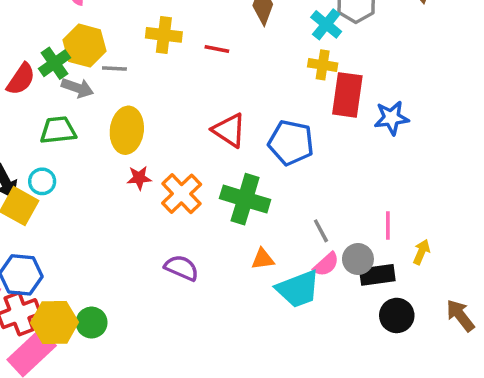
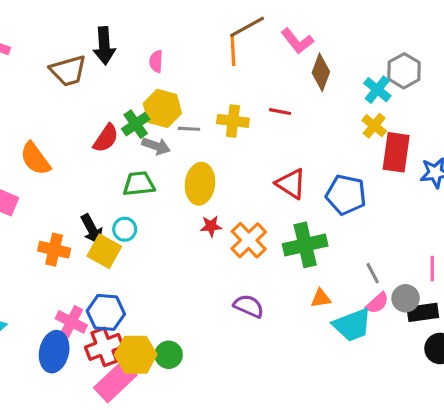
yellow cross: (164, 35) -> (233, 121), moved
yellow cross: (323, 65) -> (374, 126), turned 30
green cross: (245, 199) -> (305, 245), turned -30

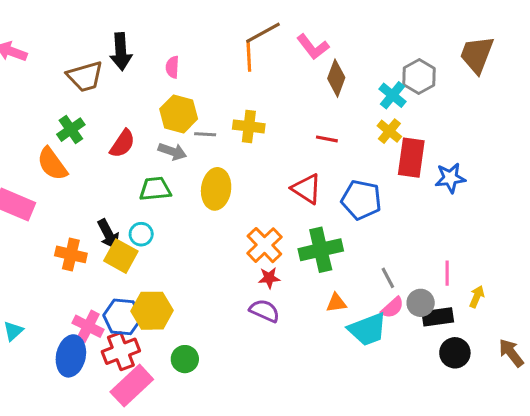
red line: (280, 112) -> (327, 139), moved
green cross: (136, 124) -> (71, 130), moved
red star: (211, 226) -> (269, 278), moved
yellow hexagon: (136, 355) -> (152, 311), moved

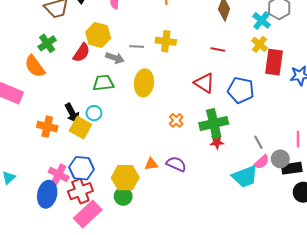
yellow hexagon: (179, 114) -> (98, 35), moved
orange cross: (264, 245) -> (176, 120), size x0.6
red star: (269, 278) -> (217, 142), moved
orange triangle: (336, 303) -> (151, 164), moved
yellow hexagon: (152, 311) -> (125, 178), moved

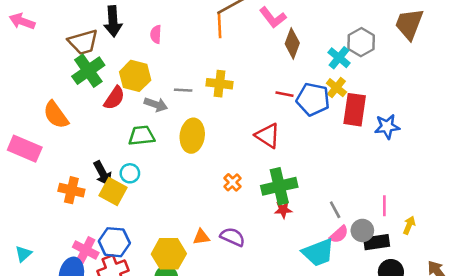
green cross: (47, 43) -> (88, 71), moved, size x1.4
blue pentagon: (241, 90) -> (313, 99), moved

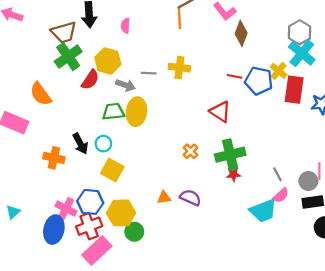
cyan cross: (339, 58) -> (302, 53), moved, size x1.4
yellow ellipse: (192, 136) -> (136, 112), moved
yellow square: (113, 191) -> (112, 170), moved
gray circle: (362, 230) -> (308, 181), moved
yellow hexagon: (169, 254) -> (121, 213), moved

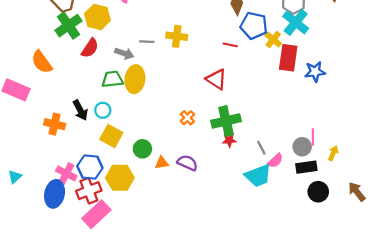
yellow hexagon: (108, 61) -> (97, 17), moved
blue pentagon: (259, 81) -> (254, 26), moved
gray line: (278, 174) -> (261, 148), moved
green circle: (134, 232) -> (142, 149), moved

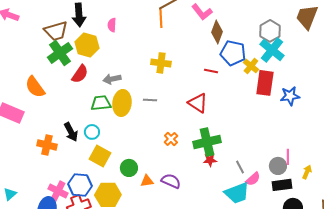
gray line: (147, 42) -> (150, 100), moved
gray arrow: (124, 53) -> (112, 79), turned 150

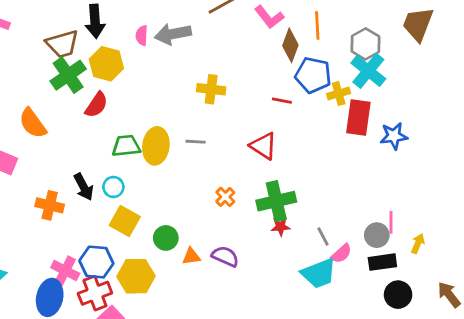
orange line: (161, 18) -> (317, 26), moved
yellow cross: (251, 66) -> (339, 94), turned 35
gray arrow: (112, 79) -> (173, 34), moved, size x1.4

